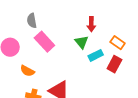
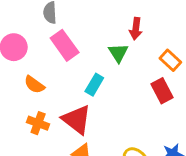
cyan rectangle: (96, 55) -> (94, 85), moved, turned -40
red rectangle: (114, 64) -> (162, 91), turned -63

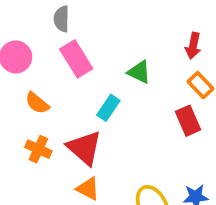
red arrow: (136, 29) -> (193, 46), moved
green triangle: (118, 53) -> (139, 72), turned -35

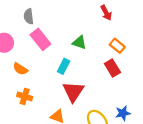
red arrow: (193, 46) -> (106, 13), moved, turned -32
red triangle: (84, 148) -> (73, 92), moved, turned 30

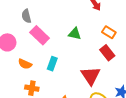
cyan rectangle: (64, 66) -> (52, 64), moved
red triangle: (73, 92) -> (91, 76), moved

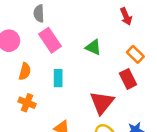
orange semicircle: (25, 64) -> (25, 71), turned -112
cyan rectangle: (52, 64) -> (58, 78), turned -32

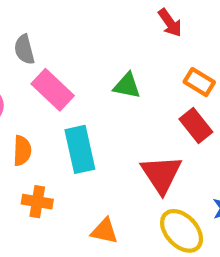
cyan rectangle: (58, 78) -> (80, 149), size x1.5

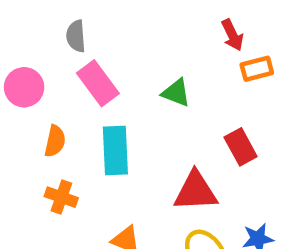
orange rectangle: (199, 82) -> (257, 69), moved, turned -56
red triangle: (161, 174) -> (196, 191), turned 51

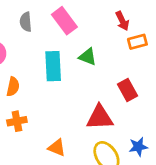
pink rectangle: (98, 83) -> (64, 21), moved
cyan rectangle: (115, 150) -> (53, 66), moved
orange cross: (61, 197) -> (17, 121), turned -30

